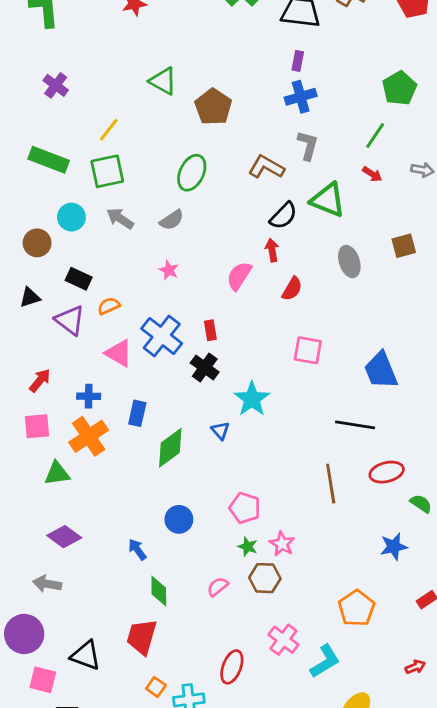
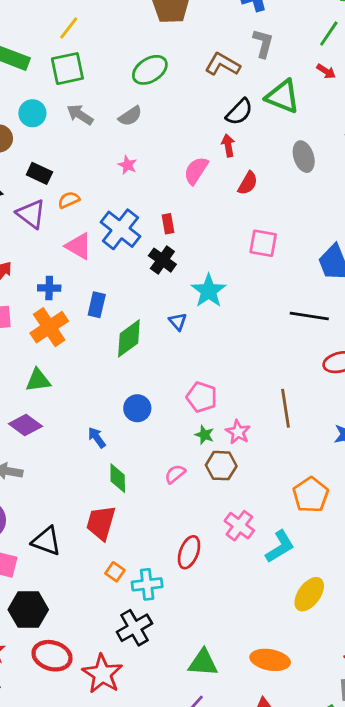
green ellipse: (192, 173) -> (150, 70), turned 32
green triangle: (57, 474) -> (38, 380), moved
brown line: (331, 484) -> (285, 408), moved

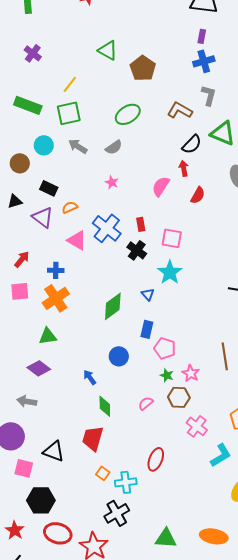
pink square: (263, 243) -> (172, 238), moved
blue rectangle: (97, 305) -> (147, 329), moved
pink cross: (239, 526) -> (197, 426), moved

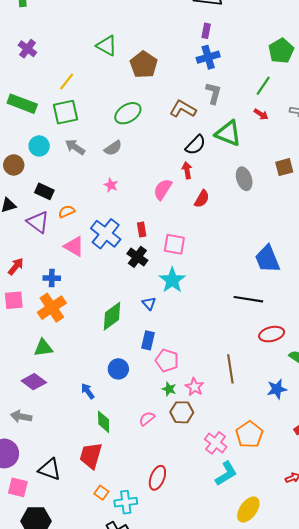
pink cross: (197, 426) -> (216, 443), moved

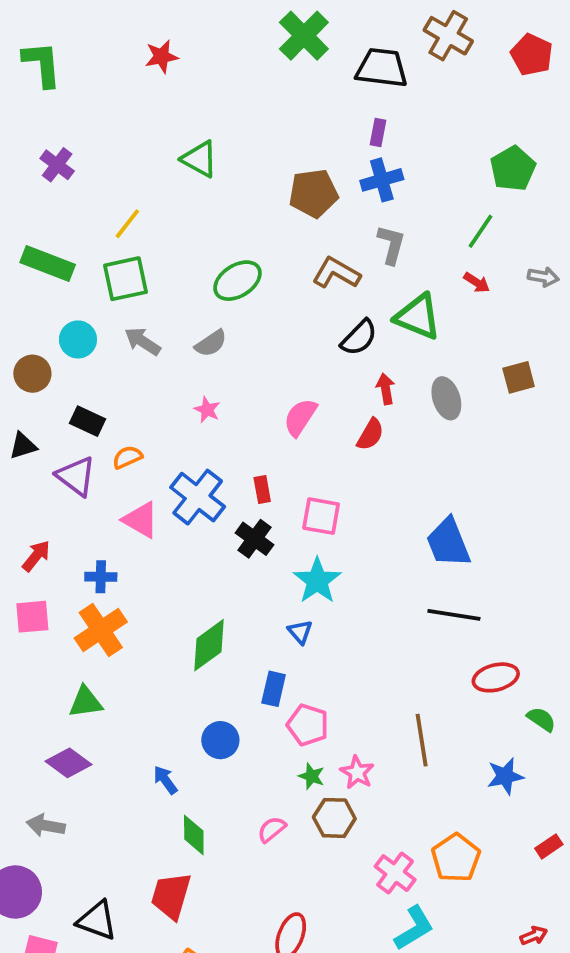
brown pentagon: (144, 65) -> (313, 193), moved, turned 30
red arrow: (187, 170) -> (386, 389), moved
blue trapezoid: (267, 259) -> (448, 543), moved
blue triangle: (149, 303) -> (300, 632), moved

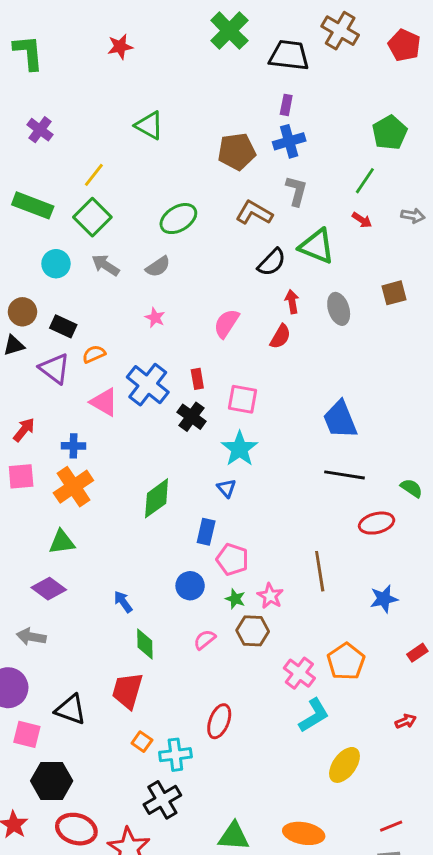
green square: (125, 279) -> (92, 217), turned -33
brown circle: (32, 374) -> (22, 312), moved
green semicircle: (541, 719) -> (412, 488), moved
blue circle: (220, 740) -> (190, 586), moved

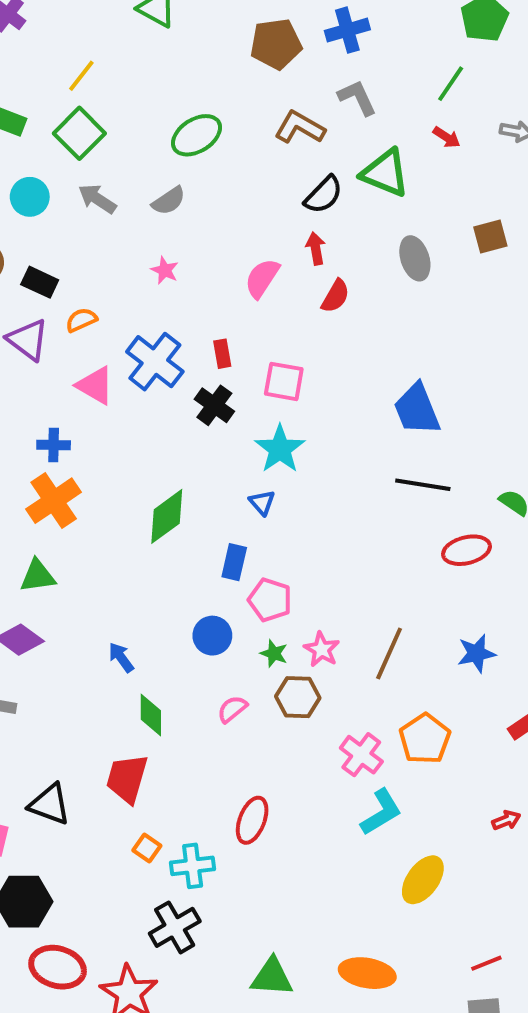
gray L-shape: (296, 191) -> (357, 98), turned -40
red arrow: (292, 302) -> (316, 248), moved
brown line: (320, 571) -> (389, 653), moved, turned 33

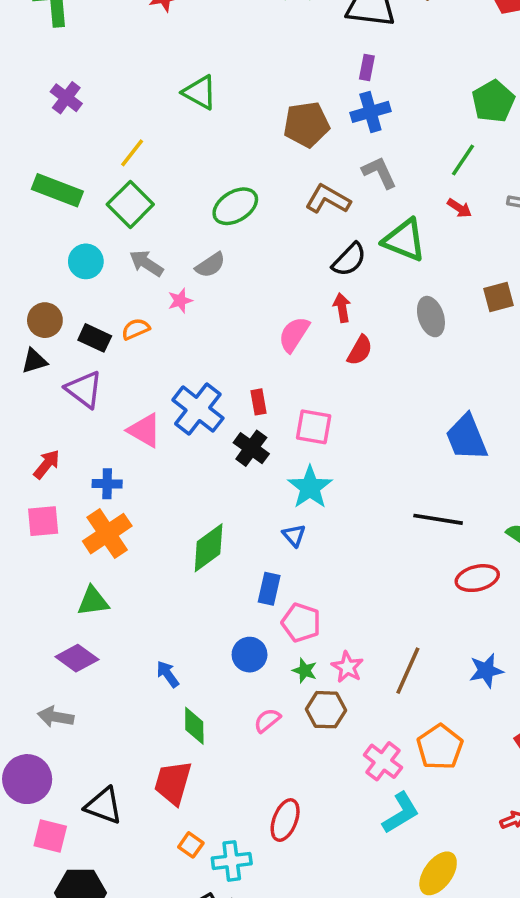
pink star: (165, 270) -> (180, 301), moved, turned 30
orange semicircle: (81, 320) -> (136, 329), moved
blue trapezoid: (417, 409) -> (467, 438), moved

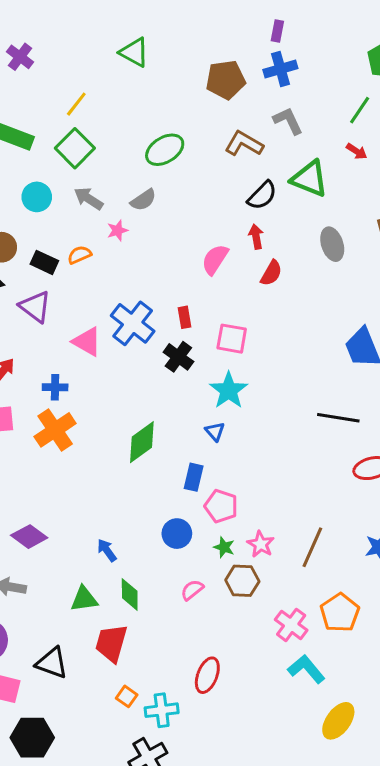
green triangle: (93, 601) -> (84, 599), moved
cyan L-shape: (401, 813) -> (306, 669), turned -99

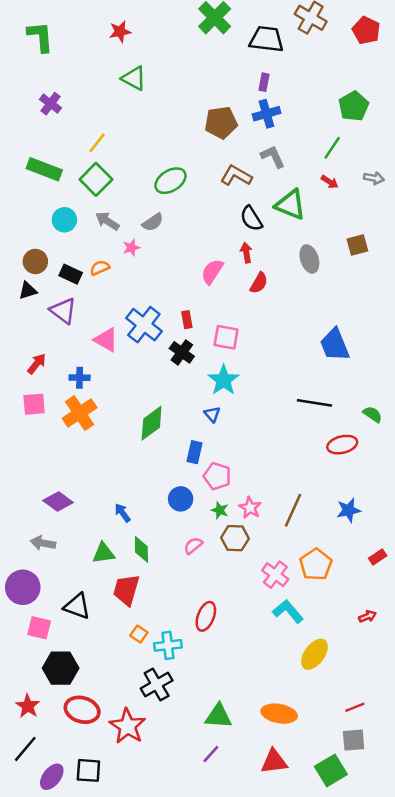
green triangle: (134, 52) -> (134, 78), moved
black semicircle: (262, 195) -> (251, 219), turned 104

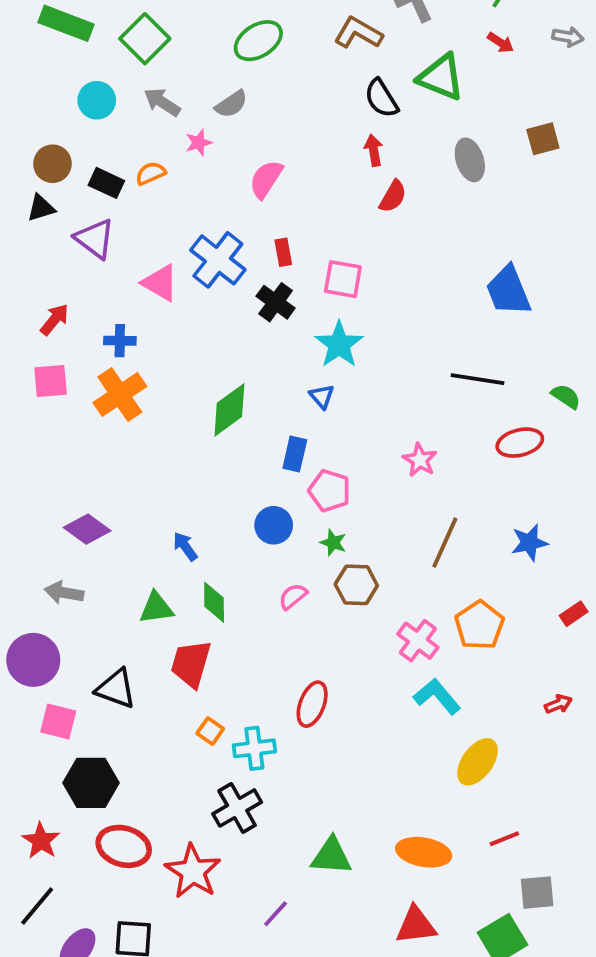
pink semicircle: (212, 272) -> (266, 179), moved
pink star: (250, 508) -> (420, 460), moved
red line: (355, 707) -> (504, 839), moved
purple line: (211, 754) -> (276, 914), moved

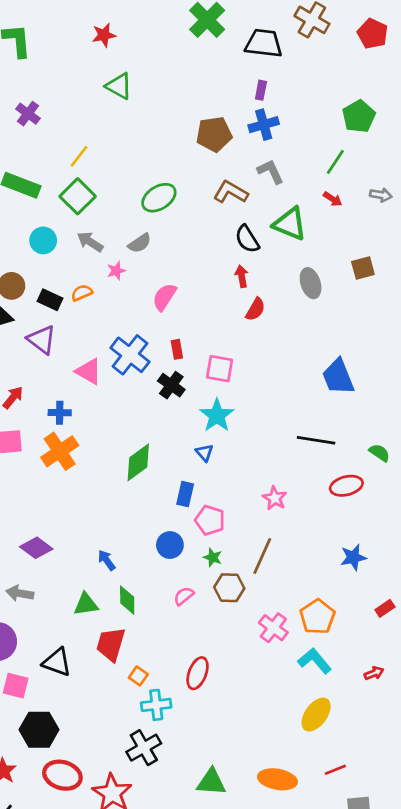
brown line: (445, 543) -> (262, 556), moved
cyan L-shape: (437, 696) -> (315, 661), moved
orange square: (210, 731) -> (138, 676), moved

